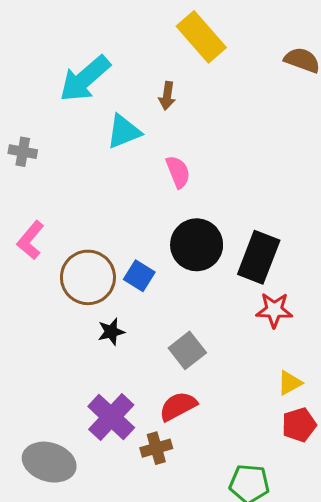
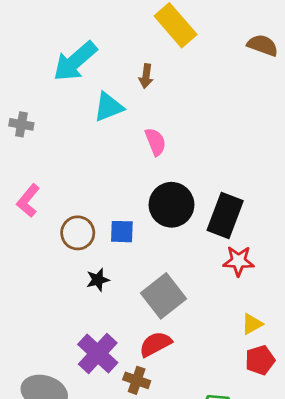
blue square: (139, 276) -> (122, 232), turned -30
brown circle: (88, 277) -> (78, 233), size x0.7
gray square: (187, 350) -> (163, 296), size x1.4
brown cross: (156, 448) -> (137, 380), turned 35

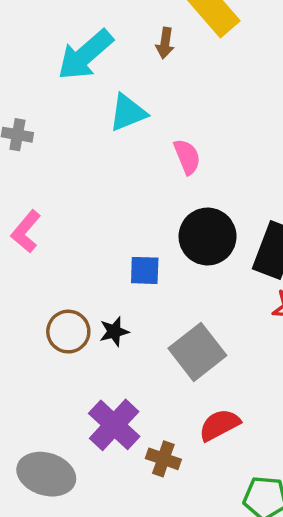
brown arrow: (146, 76) -> (165, 43), moved
brown circle: (78, 233) -> (68, 332), moved
red semicircle: (155, 344) -> (219, 425), moved

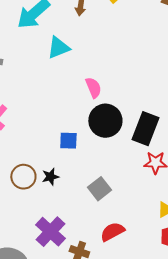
pink semicircle: (187, 157) -> (93, 88), moved
gray square: (197, 352) -> (99, 189), size x0.7

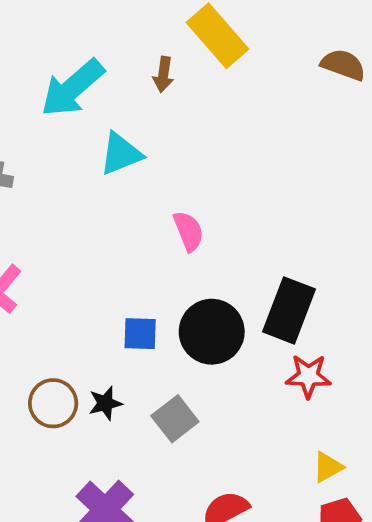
black circle: (105, 121) -> (212, 332), moved
gray square: (99, 189) -> (175, 419), moved

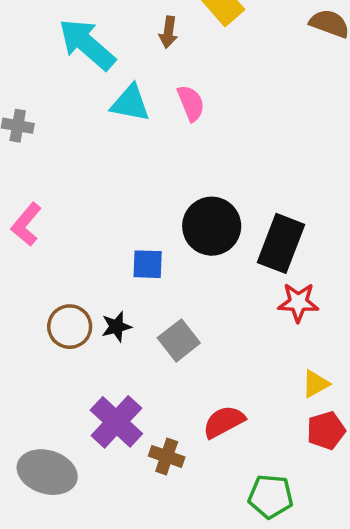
cyan arrow: (72, 88) -> (87, 44), turned 82
cyan triangle: (121, 154) -> (130, 103), turned 33
pink semicircle: (188, 231) -> (191, 103), moved
black circle: (212, 332) -> (212, 226), moved

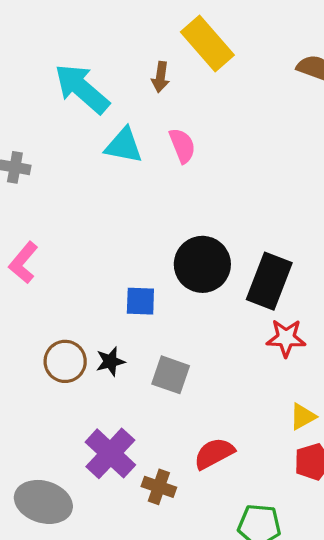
gray square: (179, 340) -> (171, 375), turned -33

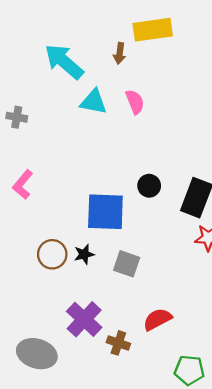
yellow rectangle: (207, 43) -> (153, 30), turned -57
black circle: (202, 264) -> (149, 186), size x0.6
blue square: (140, 301) -> (105, 212), size x1.8

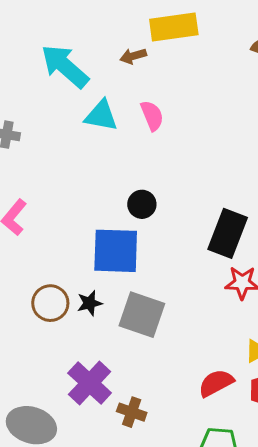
brown arrow: (120, 53) -> (133, 56), turned 66
black circle: (149, 186) -> (142, 204), moved
gray square: (127, 264) -> (142, 315), size x1.4
red semicircle: (157, 319) -> (216, 383), moved

